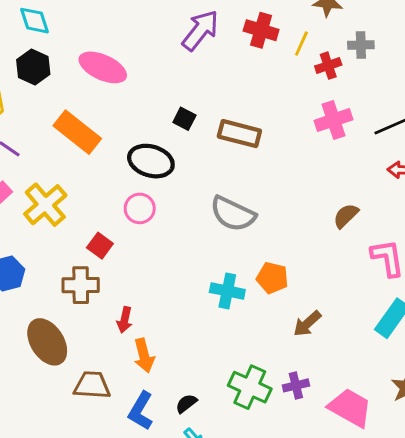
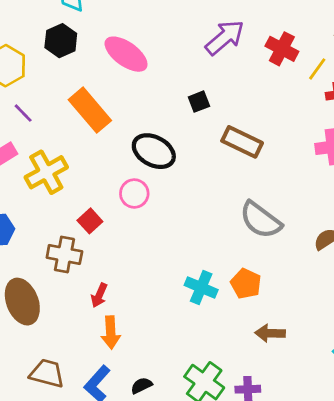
black square: (184, 119) -> (199, 102), moved, turned 30
gray semicircle: (233, 214) -> (261, 220), moved
brown arrow: (307, 324) -> (270, 333), turned 32
brown trapezoid: (92, 385) -> (47, 373), moved

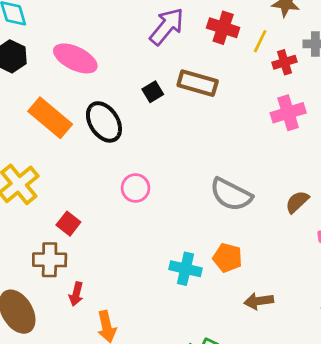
brown rectangle: (242, 142) -> (198, 83), moved
black ellipse: (154, 151) -> (104, 122), moved, turned 39
pink circle: (134, 194) -> (135, 188), moved
red arrow: (99, 295) -> (76, 294), moved

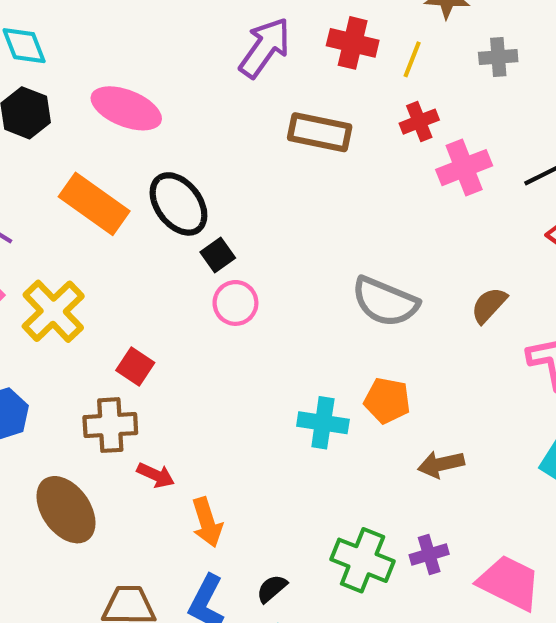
red cross: (284, 62) -> (419, 122), moved
black square: (153, 92) -> (218, 255), moved
red arrow: (76, 294) -> (156, 475), turned -75

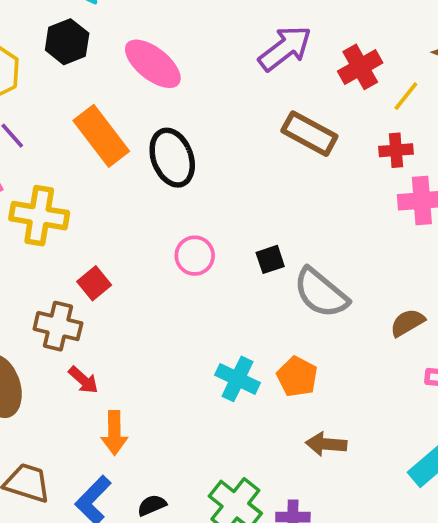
red cross: (353, 43) -> (360, 67), turned 30
black square: (218, 255) -> (270, 259), moved
yellow cross: (53, 311) -> (39, 216), turned 36

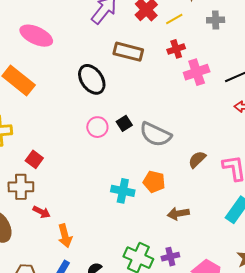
yellow line: (406, 96) -> (174, 19), turned 36
black ellipse: (172, 158) -> (92, 79), moved
pink circle: (195, 256) -> (97, 127), moved
brown semicircle: (407, 323) -> (197, 159), moved

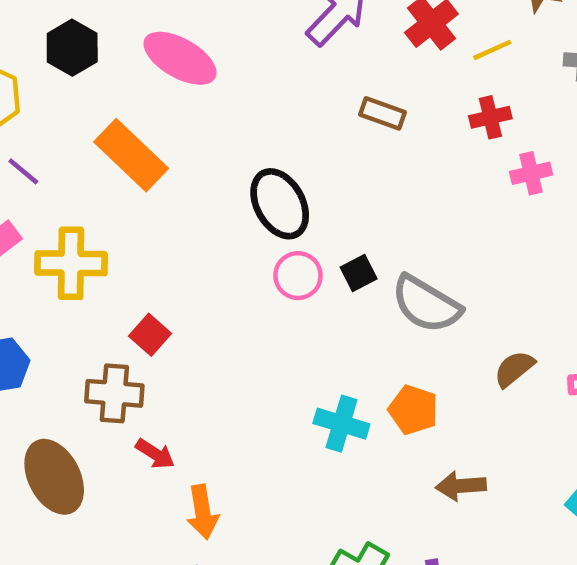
brown rectangle: (128, 52) -> (383, 113), size x0.7
pink cross: (197, 72) -> (531, 173), size x0.7
black ellipse: (92, 79) -> (280, 204), moved

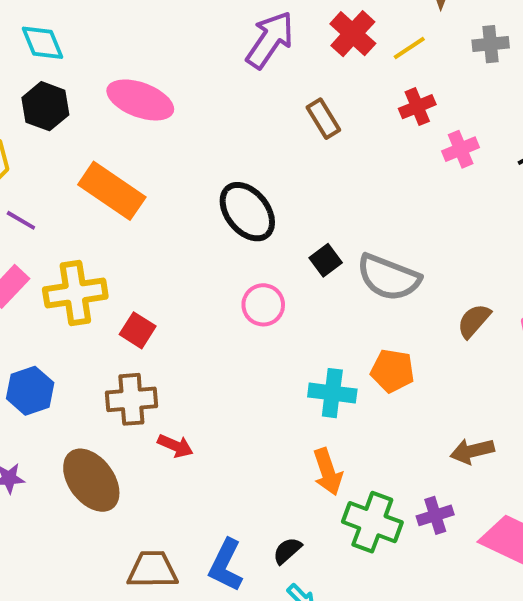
brown rectangle: (383, 113) -> (323, 119), turned 48
pink circle: (298, 276) -> (263, 305), moved
red square: (150, 335) -> (138, 330), moved
brown arrow: (461, 486) -> (472, 451), moved
orange arrow: (203, 512) -> (328, 472), moved

